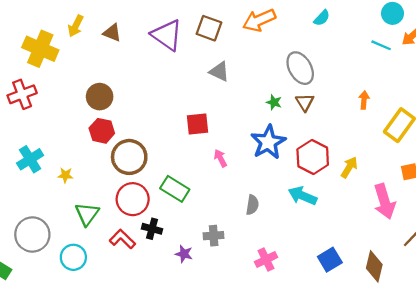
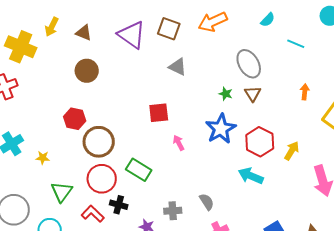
cyan line: (381, 45) -> (296, 44), moved
brown circle: (100, 97) -> (87, 71), moved
gray semicircle: (252, 205) -> (207, 202), moved, turned -42

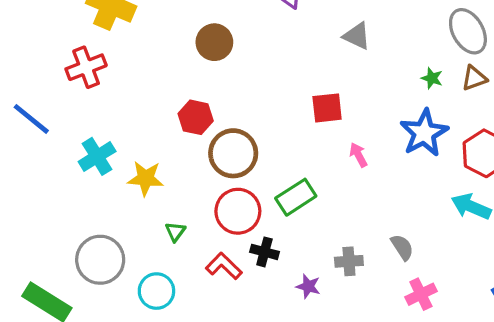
brown triangle: (253, 94) -> (474, 78), turned 42
yellow star: (43, 158) -> (146, 178), size x1.6
green rectangle: (139, 170) -> (296, 197), turned -65
green triangle: (62, 192) -> (175, 232), size x0.6

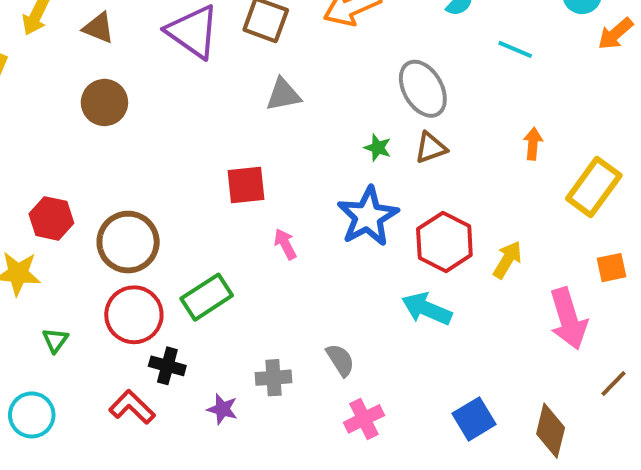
gray triangle: (357, 36) -> (283, 95), turned -36
red hexagon: (196, 117) -> (51, 218), moved
red L-shape: (224, 266) -> (132, 407), moved

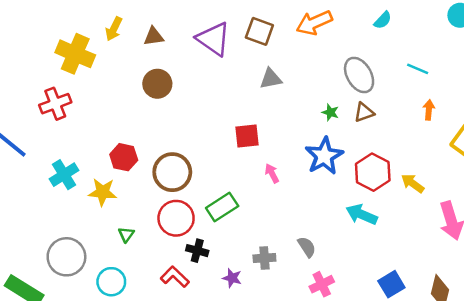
brown triangle: (99, 28) -> (154, 36), turned -30
cyan line: (515, 49) -> (418, 69), moved
yellow arrow: (507, 260) -> (413, 183), turned -85

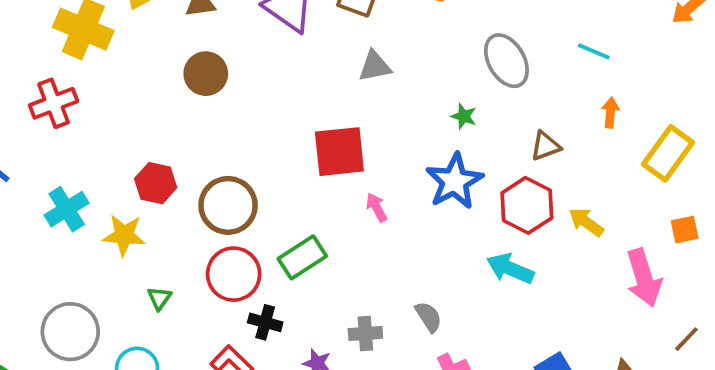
brown triangle: (364, 112) -> (545, 146), moved
red square: (247, 136) -> (339, 152), size x1.4

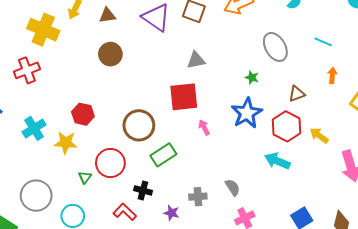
gray triangle: (375, 66) -> (196, 60), moved
brown circle: (228, 205) -> (139, 125), moved
red circle: (234, 274) -> (110, 163), moved

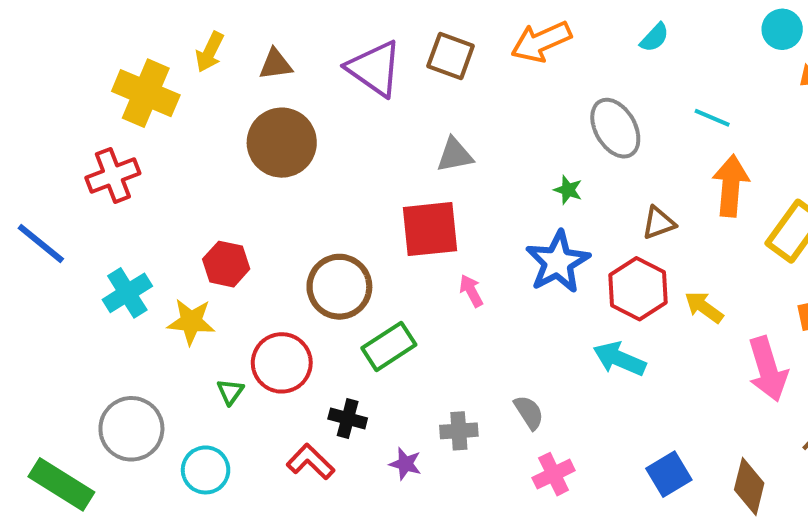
brown circle: (110, 54) -> (282, 143), size x1.4
orange arrow: (332, 75) -> (731, 186), size x1.8

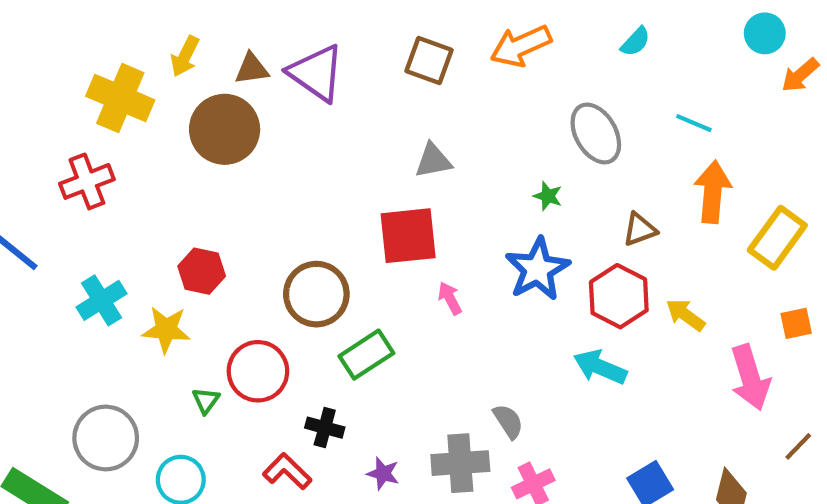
purple triangle: (374, 68) -> (316, 73), moved
brown circle: (282, 143) -> (225, 129), moved
gray cross: (459, 431) -> (460, 463), moved, size x1.5

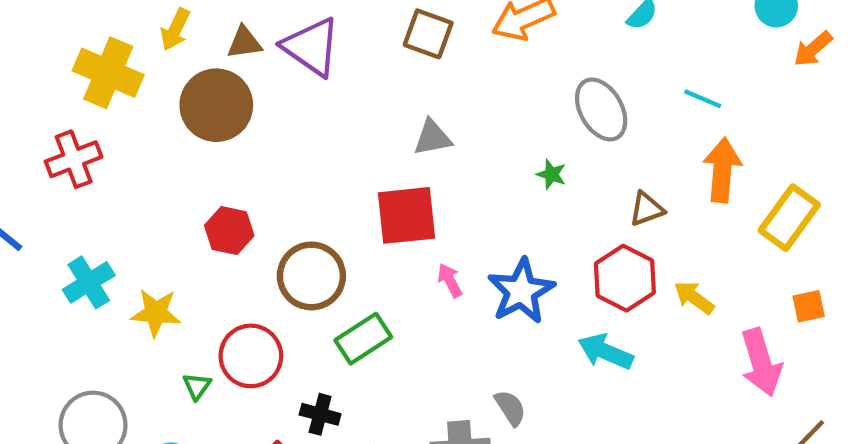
blue star: (537, 269) -> (521, 291), moved
red hexagon: (202, 271) -> (229, 231), moved

